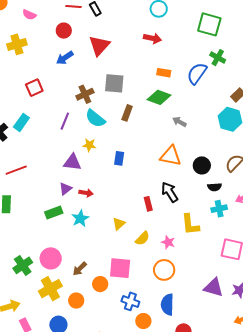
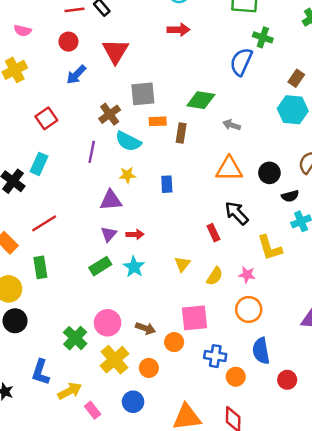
orange rectangle: (164, 73) -> (158, 121), moved
brown rectangle: (127, 113) -> (181, 133), moved
brown arrow: (80, 269) -> (145, 328), turned -105

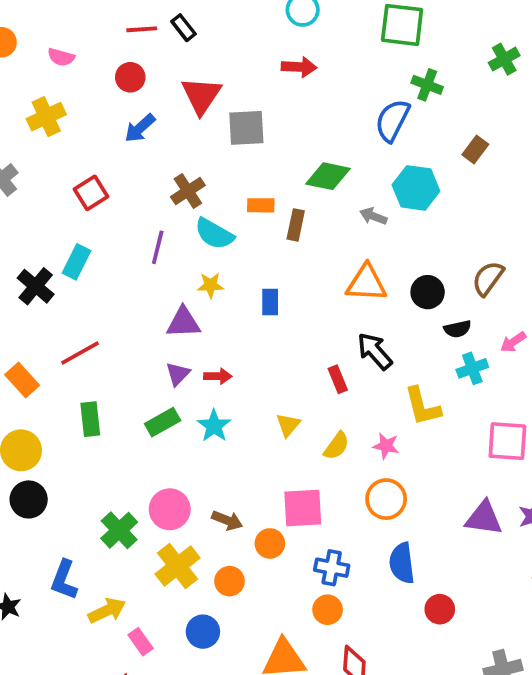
gray square: (143, 94) -> (246, 128), moved
cyan hexagon: (293, 110) -> (416, 188), moved
green rectangle: (40, 267) -> (90, 419), moved
orange circle: (236, 377) -> (328, 610), moved

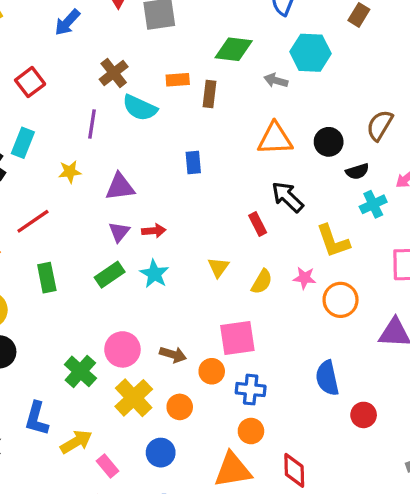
yellow star: (211, 285) -> (70, 172), moved
orange circle: (386, 499) -> (341, 300), moved
blue cross: (332, 568) -> (251, 390), moved
orange circle: (328, 610) -> (251, 431), moved

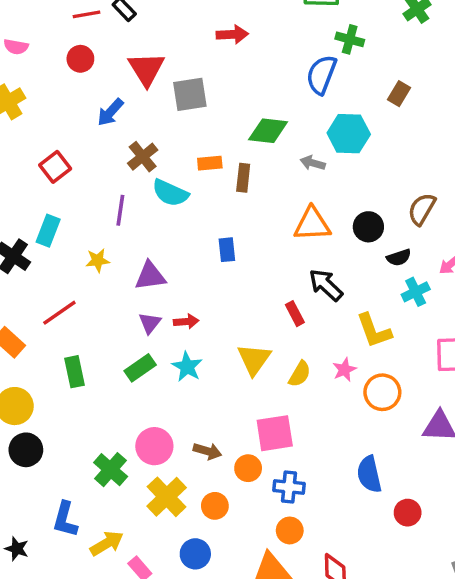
blue arrow: (67, 22) -> (110, 112), moved
yellow triangle: (218, 267) -> (254, 359), size x1.5
pink star: (304, 278) -> (344, 370), turned -30

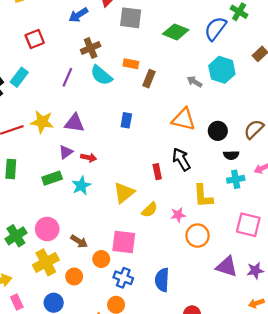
green diamond: (268, 131) -> (176, 32), moved
yellow star: (98, 260) -> (42, 122), moved, size x1.5
blue semicircle: (369, 474) -> (162, 280), moved

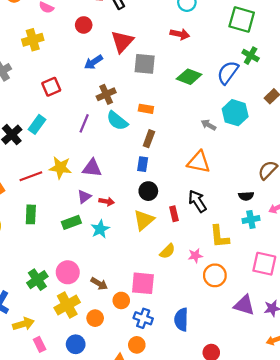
brown rectangle: (149, 79) -> (149, 139), moved
black circle: (218, 131) -> (148, 191), moved
yellow triangle: (124, 193) -> (144, 220), moved

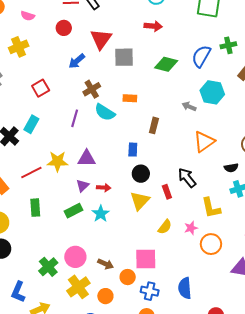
green cross: (251, 56) -> (228, 45), moved, turned -35
brown rectangle: (149, 139) -> (154, 125), moved
orange triangle: (199, 162) -> (204, 142), moved, turned -40

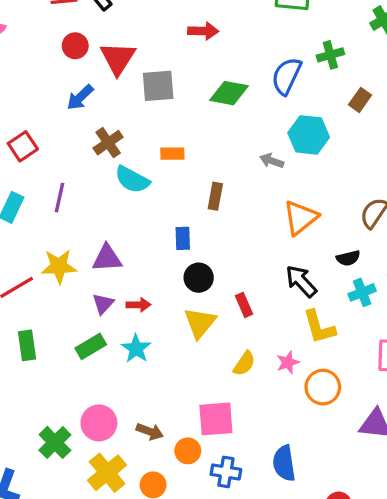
red circle: (64, 28) -> (75, 46), moved
purple line: (75, 118) -> (60, 198), moved
black arrow: (187, 178) -> (301, 281), moved

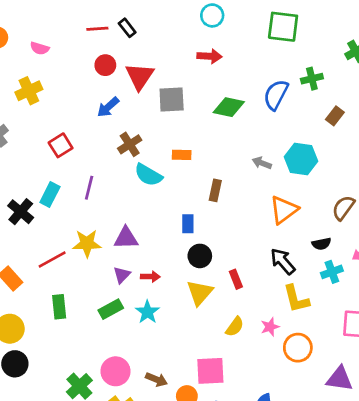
cyan hexagon: (309, 135) -> (301, 159), moved

